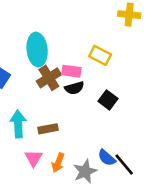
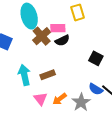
yellow rectangle: (100, 55) -> (78, 12), turned 56
black square: (108, 100) -> (96, 58), moved
orange arrow: (58, 163) -> (60, 99), turned 40

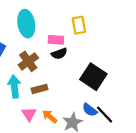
brown cross: (42, 36) -> (28, 61), moved
black square: (96, 58) -> (93, 77), size x1.6
orange arrow: (60, 99) -> (50, 116), turned 72

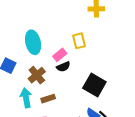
pink rectangle: (56, 40) -> (60, 55), turned -40

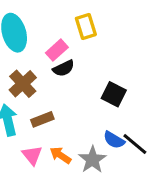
black square: (94, 85) -> (114, 94), size x0.7

